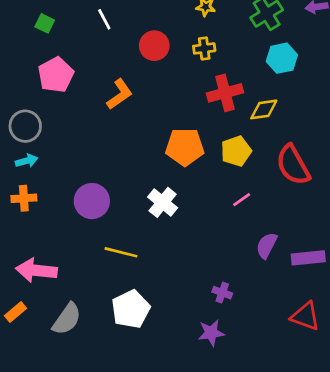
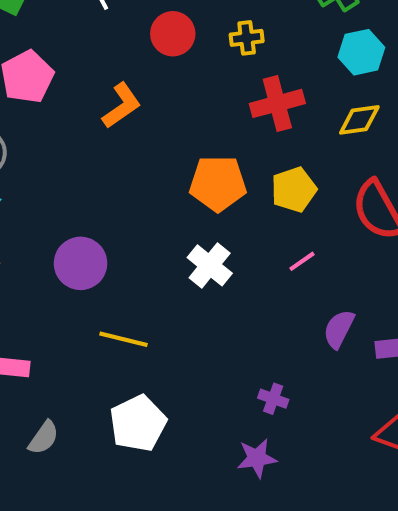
yellow diamond: (264, 109) -> (359, 120), moved
white cross: (163, 202) -> (210, 265), moved
gray semicircle: (67, 319) -> (44, 438), size x0.7

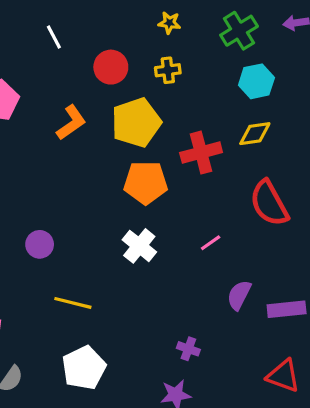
red cross: (277, 103) -> (201, 153), moved
yellow pentagon: (294, 190) -> (136, 122), moved, size x1.4
purple circle: (81, 263) -> (40, 244), size x0.7

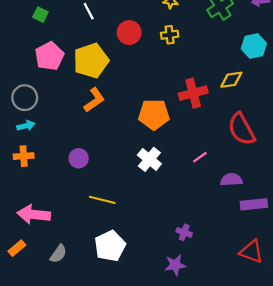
cyan hexagon: (256, 81) -> (254, 46), moved
orange L-shape: (71, 122) -> (94, 100), moved
yellow pentagon: (136, 122) -> (91, 61), moved
purple semicircle: (239, 295) -> (231, 180), moved, turned 60

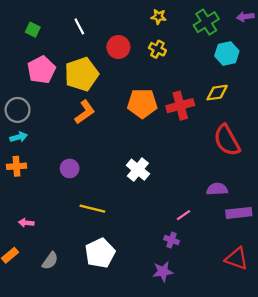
yellow cross: (170, 35) -> (157, 49), turned 35
cyan hexagon: (254, 46) -> (227, 54), moved
orange pentagon: (154, 114) -> (142, 103), moved
pink line: (200, 157) -> (183, 215), moved
pink arrow: (34, 214) -> (26, 223), size x0.5

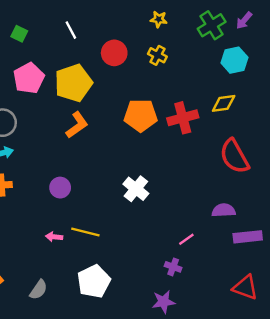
purple arrow: (245, 17) -> (244, 20), moved, turned -42
pink arrow: (26, 223) -> (54, 237), moved

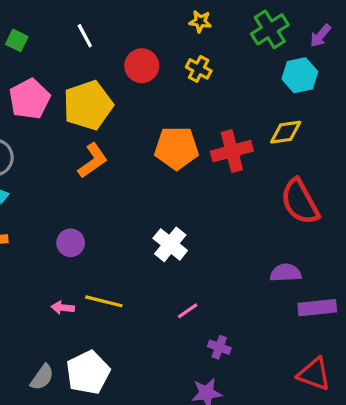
purple arrow: (244, 20) -> (320, 36), moved
pink line: (186, 239) -> (188, 311), moved
white pentagon: (94, 281) -> (88, 372), moved

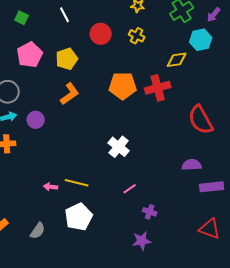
yellow pentagon: (88, 105) -> (67, 59), size x0.7
yellow diamond: (286, 132) -> (177, 60), moved
purple circle: (71, 243) -> (36, 120), moved
white pentagon: (88, 372) -> (79, 217), moved

